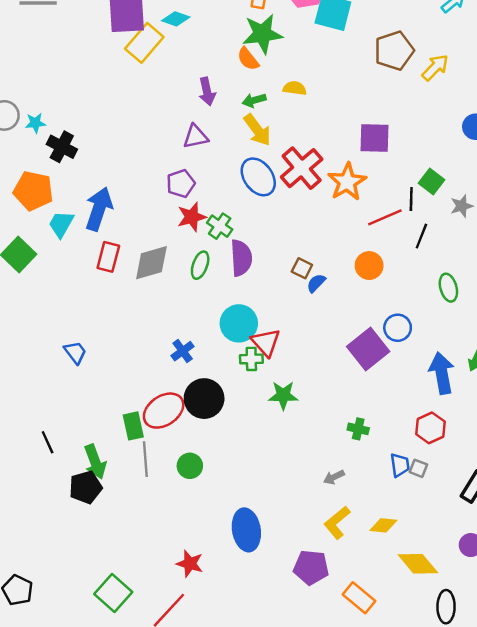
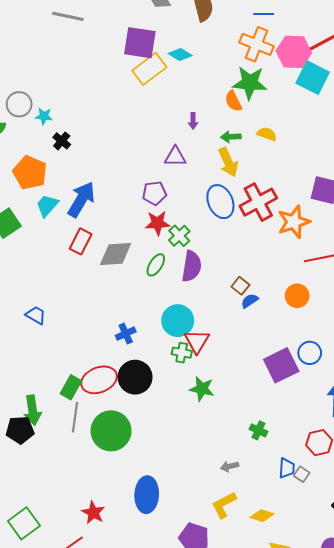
purple arrow: (207, 92) -> (193, 121), size x0.7
black cross: (62, 147) -> (62, 141), size x0.7
blue trapezoid: (75, 352) -> (36, 315), turned -35
green rectangle: (133, 426) -> (71, 387), turned 30
green circle: (190, 466) -> (111, 431), size x1.8

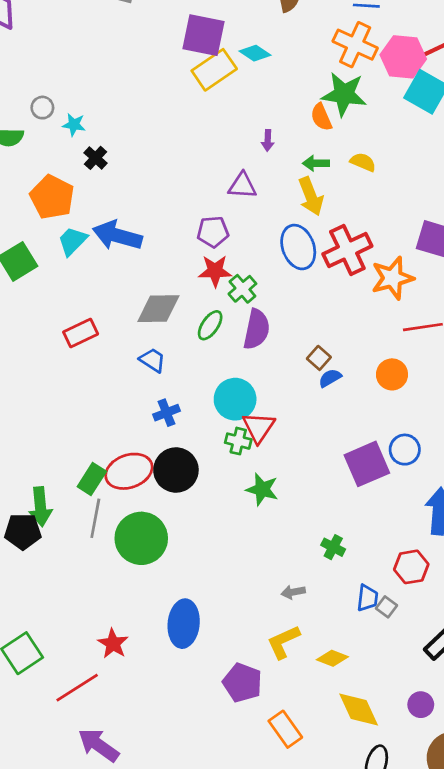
gray circle: (19, 104) -> (42, 108), size x0.7
blue arrow: (81, 200) -> (117, 235), turned -108
red rectangle: (81, 241) -> (81, 333), moved, turned 35
blue trapezoid: (36, 315) -> (152, 360), moved

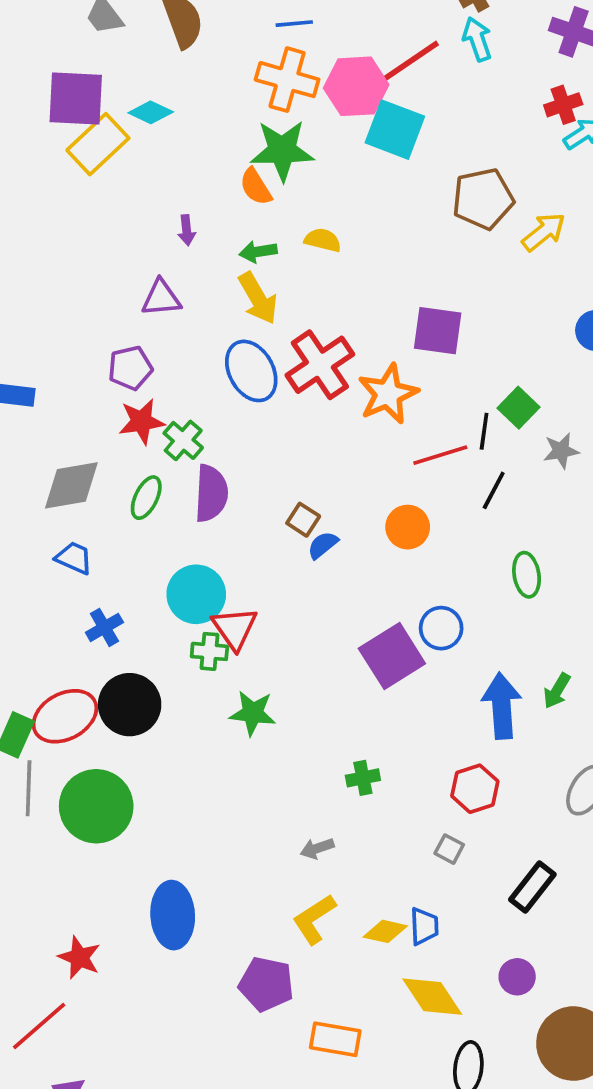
green cross: (333, 547) -> (363, 778), turned -30
blue trapezoid: (367, 598) -> (424, 926), moved
orange rectangle: (285, 729) -> (335, 1039), turned -36

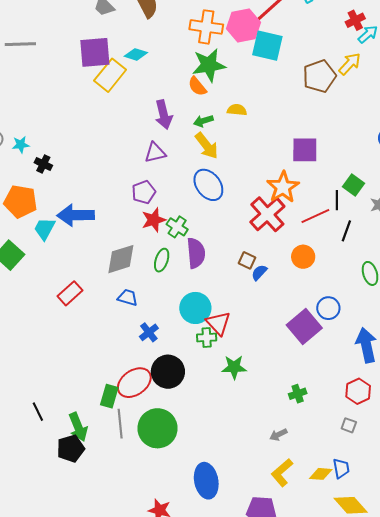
purple arrow: (187, 230) -> (164, 115), size x1.8
yellow arrow: (544, 232) -> (350, 64), moved
red cross: (320, 365) -> (267, 214), moved

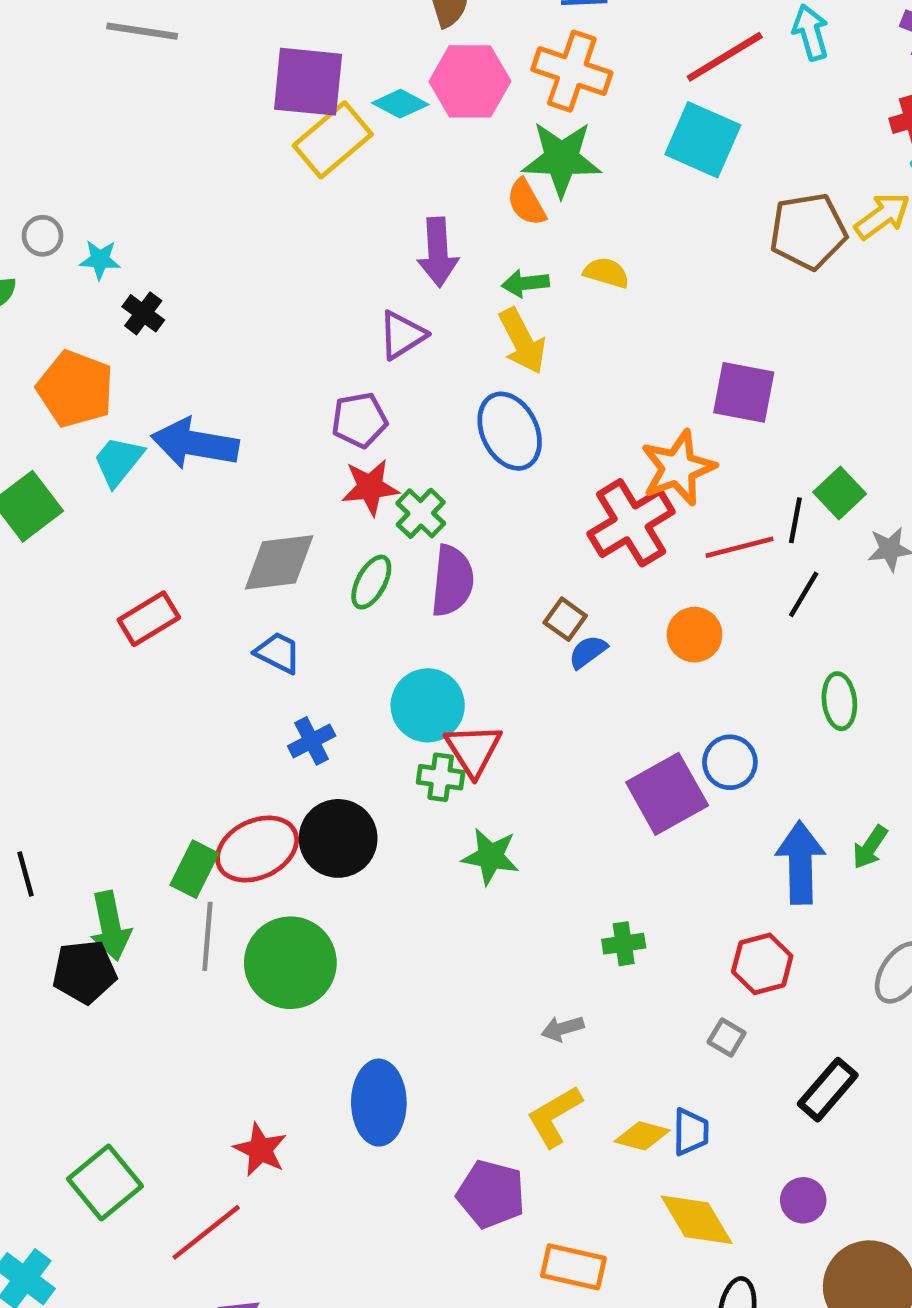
pink hexagon: (244, 26) -> (470, 81), moved
purple triangle: (155, 153) -> (402, 335), turned -30

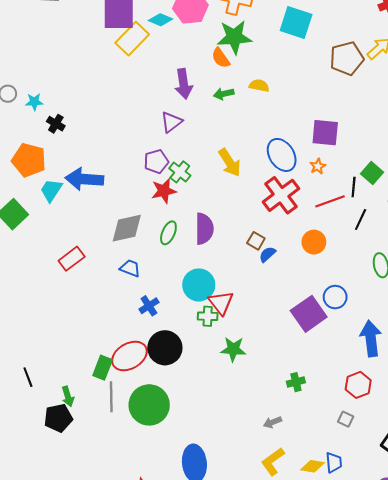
yellow arrow: (522, 341) -> (230, 163), moved
blue ellipse: (510, 431) -> (282, 155), moved
orange star: (678, 468) -> (318, 166), moved, size x0.5
green cross: (421, 513) -> (180, 172), moved
green arrow: (110, 926) -> (68, 396), size x0.7

